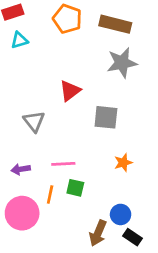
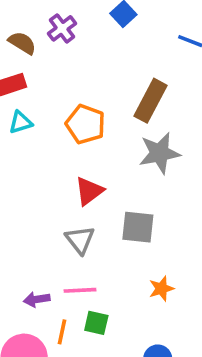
orange pentagon: (67, 19) -> (85, 124), moved
brown rectangle: (115, 24) -> (151, 101), turned -76
gray triangle: (34, 121) -> (80, 240), moved
purple arrow: (21, 169) -> (37, 299), moved

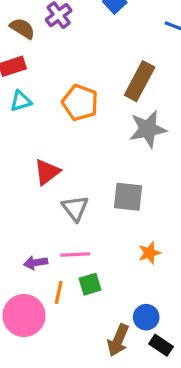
red triangle: (89, 191) -> (47, 172), moved
green square: (96, 323) -> (90, 284), turned -30

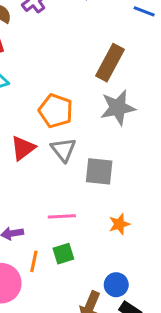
orange pentagon: (80, 103) -> (56, 111), moved
gray triangle: (75, 208) -> (63, 150), moved
pink line: (75, 254) -> (62, 216), moved

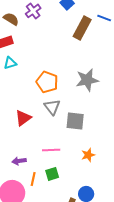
brown rectangle: (110, 63) -> (82, 28), moved
red triangle: (23, 148) -> (23, 118), moved

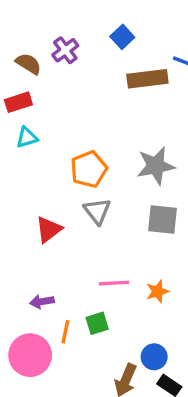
brown rectangle: (82, 28) -> (147, 79), turned 55
orange pentagon: (47, 82) -> (89, 169), turned 30
gray square: (75, 121) -> (162, 219), moved
pink line: (51, 150) -> (114, 283), moved

